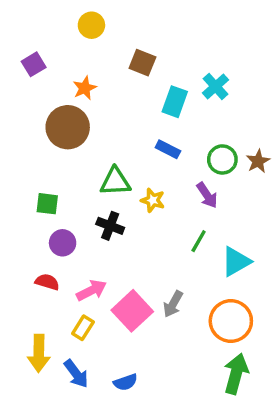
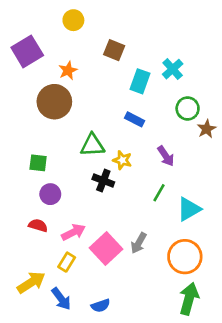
purple square: (34, 64) -> (27, 51), size x1.6
green circle: (222, 159) -> (188, 108), moved
black cross: (110, 226) -> (103, 181), moved
yellow arrow: (39, 353) -> (31, 282), turned -124

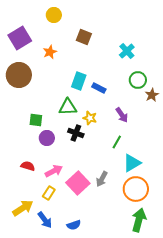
cyan rectangle: (140, 81) -> (79, 81), moved
brown circle: (54, 102) -> (19, 75), moved
green square: (38, 163) -> (36, 120), moved
purple circle: (50, 194) -> (47, 138), moved
cyan triangle: (189, 209) -> (132, 163), moved

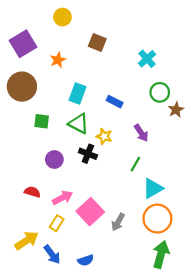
cyan rectangle: (79, 81) -> (78, 93), moved
green triangle: (68, 107) -> (79, 124), turned 30
green square: (36, 120) -> (42, 121), moved
gray arrow: (102, 179) -> (118, 222), moved

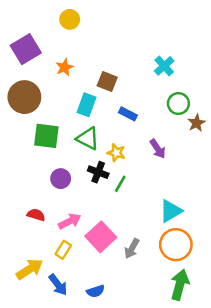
brown square: (97, 43) -> (107, 82), moved
green square: (42, 121) -> (46, 136), size x1.5
green line: (135, 164) -> (120, 184), moved

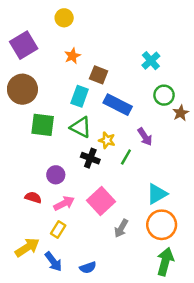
orange star: (65, 67) -> (72, 56), moved
blue rectangle: (128, 114) -> (118, 105), size x1.6
purple circle: (61, 179) -> (56, 175), moved
green line: (120, 184) -> (126, 157), moved
pink square: (101, 237) -> (101, 201), moved

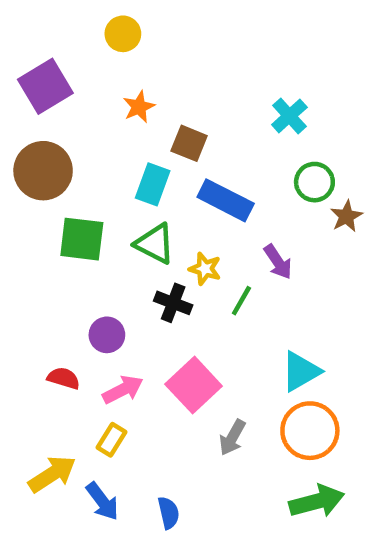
green arrow: (165, 262) -> (317, 501), turned 60
blue semicircle: (88, 268) -> (169, 513), turned -84

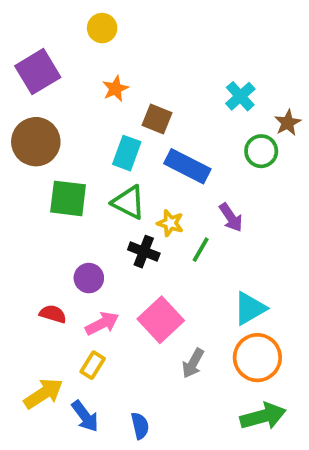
brown star: (346, 216) -> (288, 123), moved

